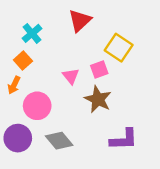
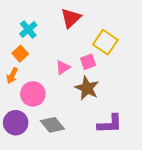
pink triangle: (71, 76) -> (63, 67), turned 35

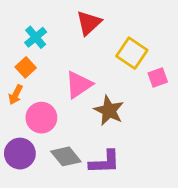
pink square: (88, 62) -> (158, 77), moved
pink triangle: (63, 67) -> (79, 85), size x1.5
purple L-shape: (110, 124) -> (105, 162), moved

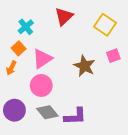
yellow square: (132, 53) -> (105, 25), moved
pink triangle: (79, 85) -> (42, 59), moved
brown star: (109, 110) -> (84, 66), moved
pink circle: (41, 118) -> (41, 85), moved

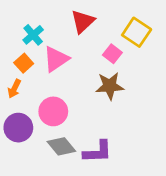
pink square: (113, 56) -> (112, 54), moved, turned -32
pink triangle: (42, 59) -> (56, 59), moved
brown star: (84, 66) -> (110, 86), turned -30
purple circle: (14, 110) -> (18, 128), moved

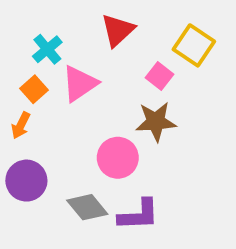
pink circle: (53, 111) -> (118, 158), moved

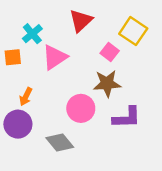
orange square: (34, 89) -> (13, 57), moved, turned 36
orange arrow: (21, 125) -> (26, 97), moved
purple L-shape: (139, 215) -> (127, 118), moved

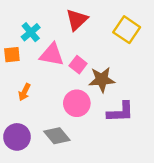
pink square: (110, 52) -> (78, 65), moved
pink triangle: (55, 57) -> (52, 55), turned 45
purple circle: (18, 124) -> (17, 137), moved

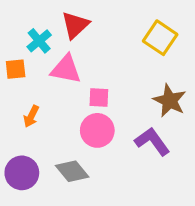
red triangle: (77, 20) -> (75, 25), moved
pink square: (78, 65) -> (99, 97), moved, turned -35
brown star: (102, 80) -> (170, 101), moved, turned 30
purple L-shape: (120, 112) -> (152, 141), turned -124

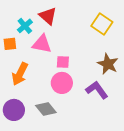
red triangle: (75, 25) -> (48, 16), turned -36
orange arrow: (31, 116) -> (20, 74), size x1.6

